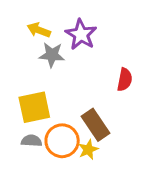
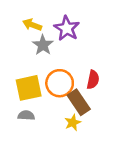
gray star: (52, 55) -> (43, 45), turned 30
red semicircle: (125, 80) -> (93, 80), moved
orange circle: (62, 141) -> (60, 83), moved

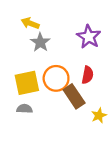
purple star: (67, 28) -> (89, 37), moved
yellow star: (73, 123) -> (99, 116), moved

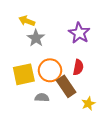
gray semicircle: (25, 109) -> (42, 98), moved

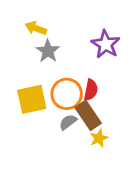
red semicircle: (78, 67) -> (91, 90), moved
gray semicircle: (42, 98) -> (68, 122), moved, turned -40
yellow star: (88, 104) -> (99, 138), moved

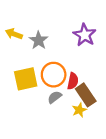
yellow arrow: (36, 28) -> (14, 34), moved
red semicircle: (91, 90) -> (73, 81), moved
brown rectangle: (88, 115) -> (86, 95), moved

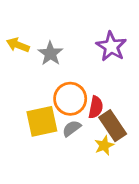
yellow square: (26, 79) -> (42, 121), moved

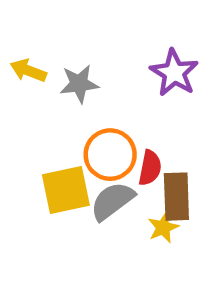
gray star: (50, 53) -> (79, 84), turned 30
brown rectangle: (113, 126) -> (176, 197), turned 32
gray semicircle: (72, 128) -> (112, 201), size x1.5

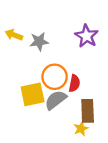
brown rectangle: (176, 197) -> (88, 111), moved
yellow star: (163, 228) -> (81, 128), moved

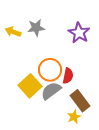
gray star: (39, 42) -> (36, 28), moved
yellow square: (33, 94) -> (30, 86), turned -30
brown rectangle: (88, 111) -> (80, 101), turned -35

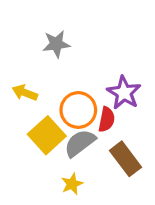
yellow arrow: (13, 32) -> (25, 93), moved
purple star: (79, 33) -> (124, 93), moved
yellow star: (74, 117) -> (72, 184), moved

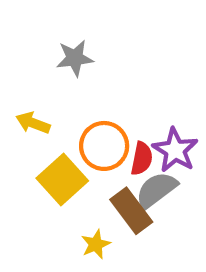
purple star: (124, 93) -> (175, 150), moved
gray semicircle: (80, 143) -> (156, 190), moved
brown rectangle: (125, 159) -> (131, 211), moved

